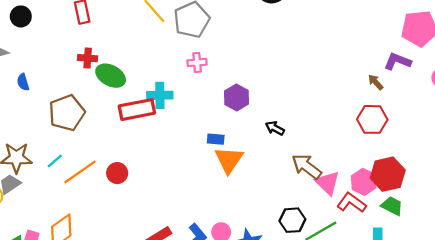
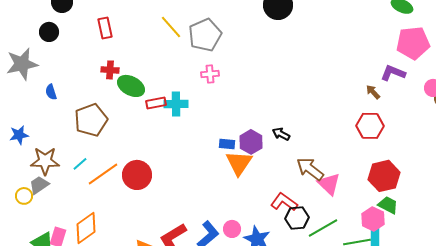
purple hexagon: (237, 97) -> (251, 142), moved
red rectangle: (137, 110) -> (156, 103), moved, size x0.6
red circle: (117, 173) -> (137, 175), size x1.5
pink hexagon: (364, 182) -> (373, 219), moved
red L-shape: (352, 203) -> (284, 202), moved

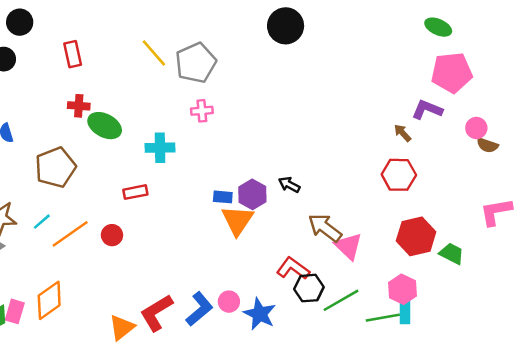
red rectangle: (156, 103) -> (135, 192), moved
red circle: (137, 175) -> (112, 235), size x0.6
green trapezoid: (388, 205) -> (452, 254), moved

